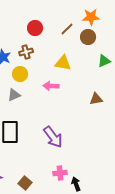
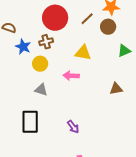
red circle: (35, 28) -> (55, 18), size x1.6
gray triangle: (14, 95) -> (41, 90), moved, turned 40
purple arrow: (53, 137) -> (73, 127), size x0.6

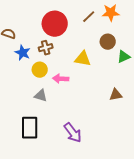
brown line: (87, 19) -> (89, 17), moved
brown circle: (108, 27) -> (108, 42), moved
pink arrow: (71, 76) -> (61, 79), moved
purple arrow: (73, 127) -> (73, 133), size x1.5

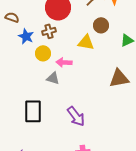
brown circle: (108, 42) -> (101, 25), moved
brown triangle: (116, 95) -> (119, 78), size x1.5
gray triangle: (41, 96) -> (53, 78), moved

